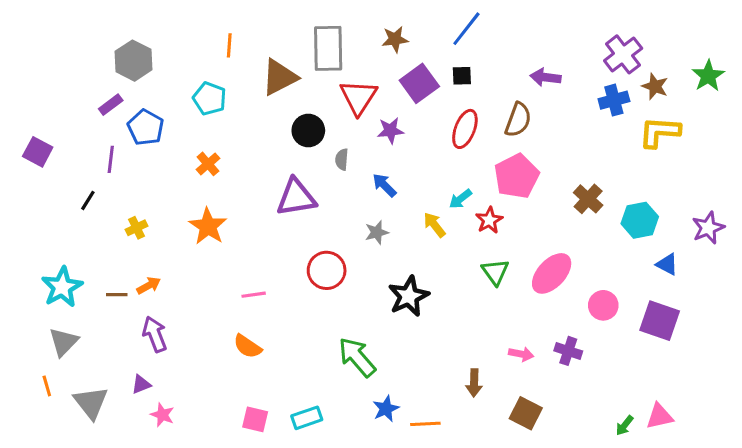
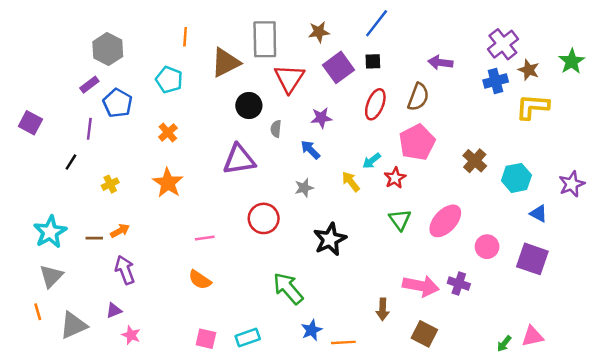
purple star: (390, 131) -> (321, 118), moved
pink arrow: (521, 354) -> (421, 286), size x1.8
gray triangle: (91, 403) -> (73, 325), turned 44

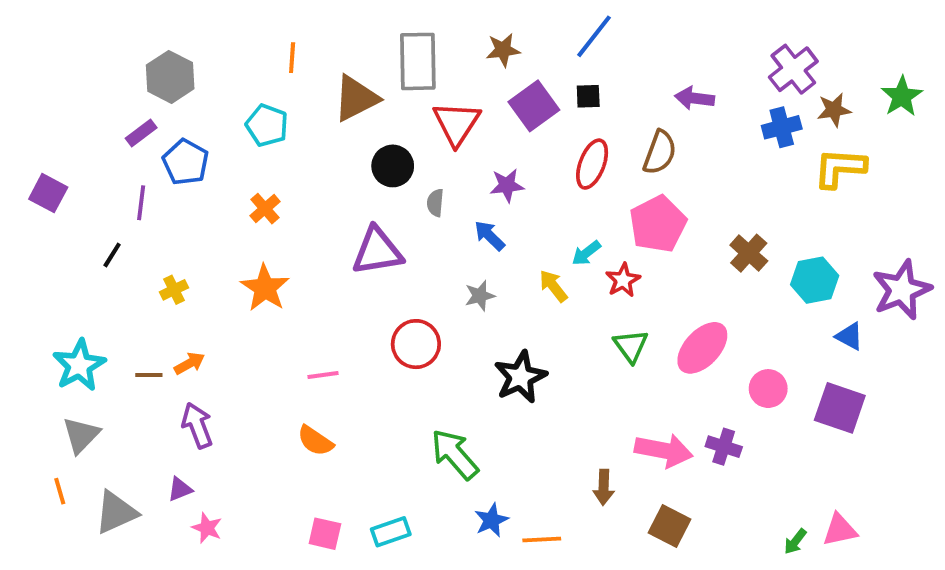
brown star: (529, 70) -> (834, 110), turned -30
purple star: (572, 184) -> (902, 290), size x1.4

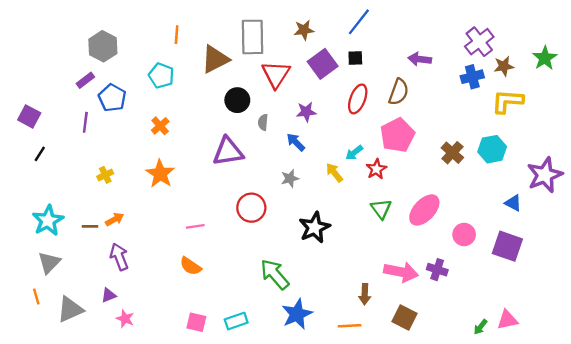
black line: (112, 255) -> (40, 154), moved
cyan hexagon: (815, 280) -> (492, 149), moved
blue star: (491, 520) -> (297, 314), size x1.5
orange line: (542, 540) -> (350, 326), moved

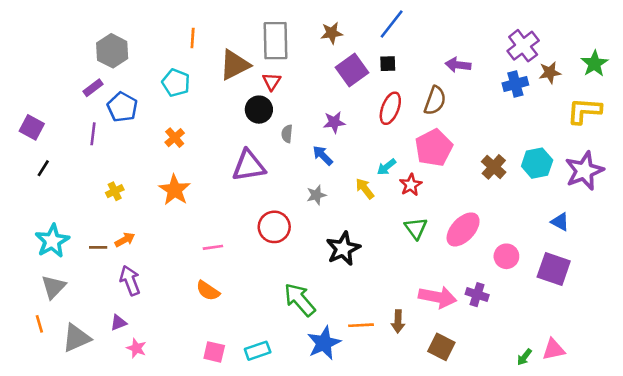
red triangle: (276, 74) -> (272, 81), moved, size x0.6
yellow L-shape: (507, 101) -> (584, 111), moved
purple star: (545, 175) -> (584, 171), moved
orange line: (350, 326) -> (361, 325), moved

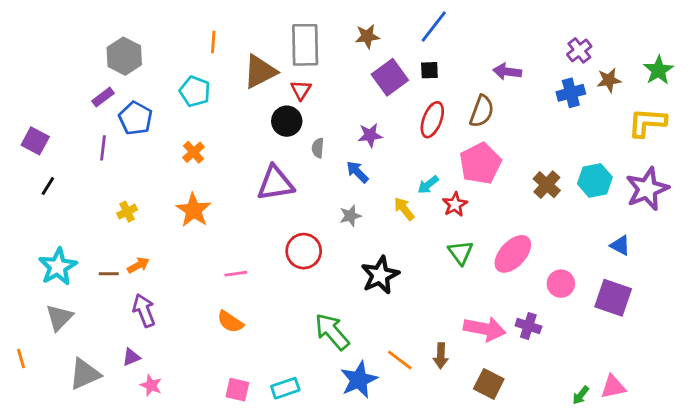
purple cross: (523, 46) -> (579, 50), size x0.7
orange line: (39, 324) -> (21, 359), moved
orange line: (361, 325) -> (400, 360), turned 40

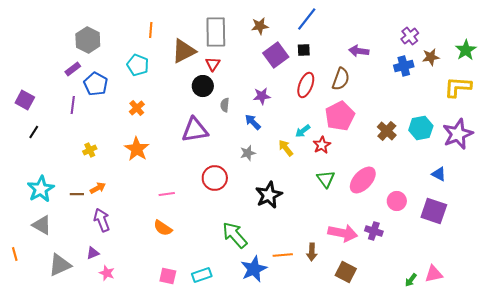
gray triangle: (59, 318) -> (42, 225), turned -45
orange line: (400, 360) -> (283, 255), turned -42

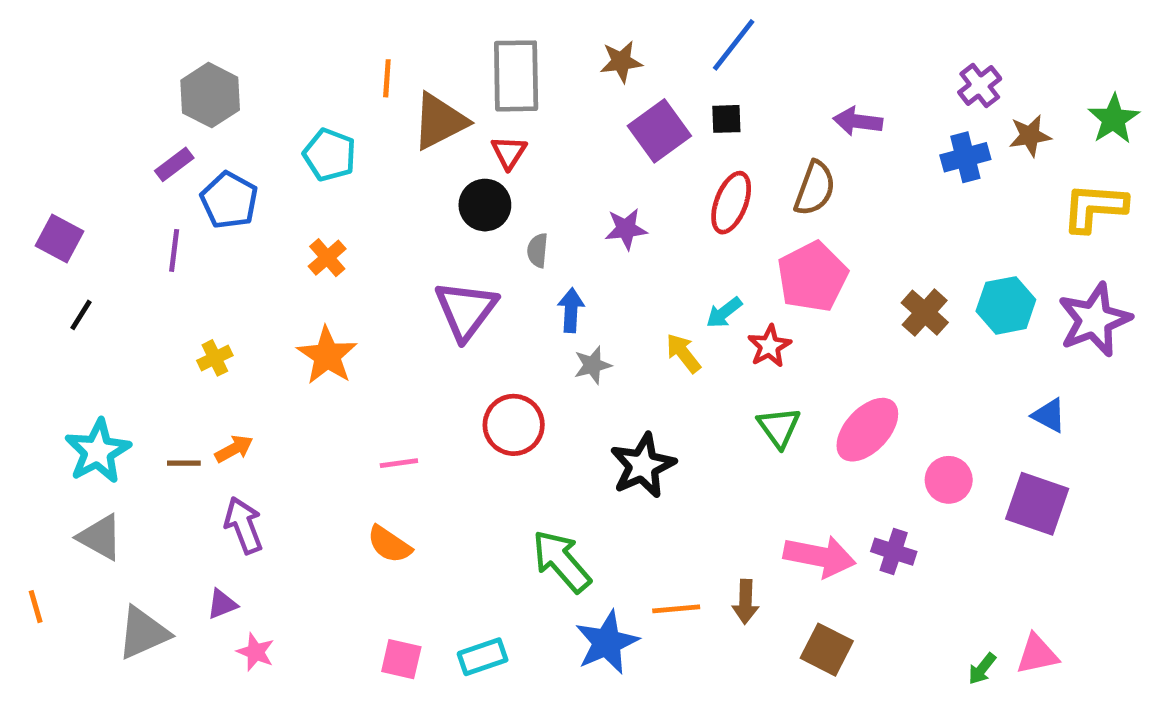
orange line: (151, 30) -> (387, 78), moved
blue arrow: (253, 122) -> (571, 310), moved, turned 48
purple triangle: (195, 130) -> (466, 310), turned -44

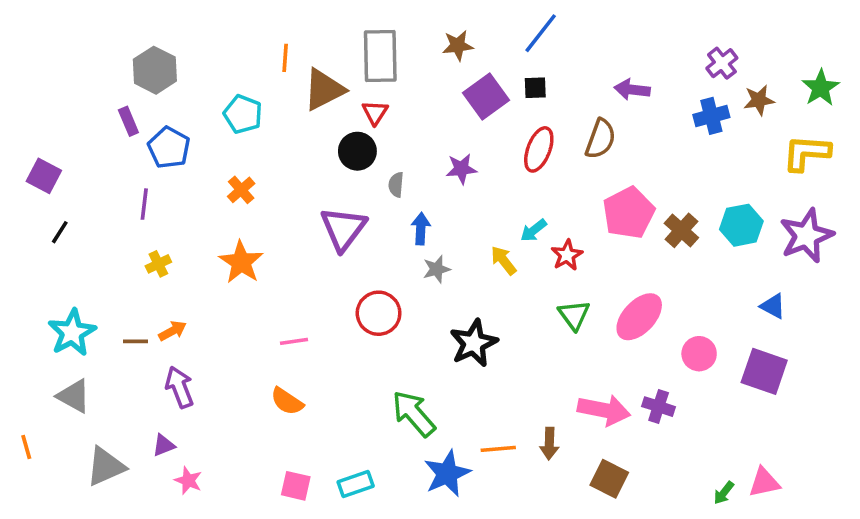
purple rectangle: (174, 164) -> (128, 121), turned -76
purple line: (174, 250) -> (144, 204), moved
pink pentagon: (812, 277) -> (629, 213), moved

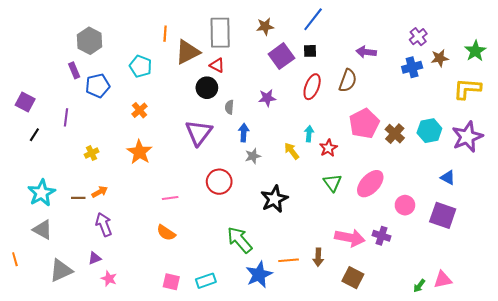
red triangle: (375, 112) -> (217, 65), turned -35
blue pentagon: (169, 148) -> (98, 86), turned 30
purple line: (144, 204) -> (66, 117), moved
cyan arrow: (534, 230) -> (309, 134), turned 133

